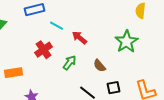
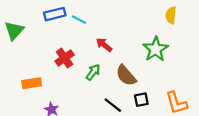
cyan line: (56, 26) -> (79, 20), moved
brown semicircle: (99, 66) -> (126, 76), size x1.5

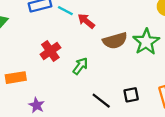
red arrow: (104, 45) -> (86, 21), moved
brown semicircle: (126, 76) -> (115, 41), moved, turned -65

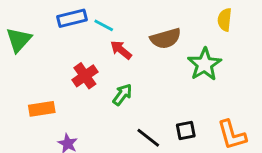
red arrow: (86, 21) -> (121, 50), moved
brown semicircle: (115, 41) -> (166, 38), moved

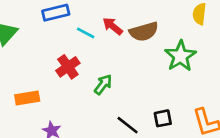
cyan line: (104, 25) -> (86, 33), moved
red arrow: (121, 50) -> (113, 26), moved

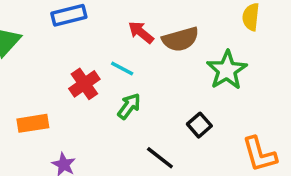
cyan line: (86, 33) -> (122, 68), moved
black square: (163, 118) -> (199, 125), moved, turned -30

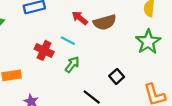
green star: (227, 70) -> (148, 42), moved
red cross: (84, 84) -> (44, 50), turned -30

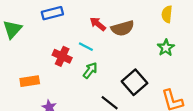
green star: (148, 42) -> (166, 48), size x0.7
black square: (117, 76) -> (134, 82), size x1.6

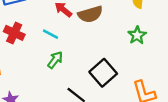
red cross: (62, 56) -> (14, 33), moved

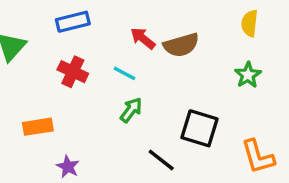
black square: (103, 73) -> (200, 128), turned -32

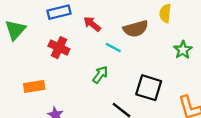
yellow semicircle: (250, 23) -> (165, 13), moved
red arrow: (143, 38) -> (92, 24), moved
cyan line: (125, 73) -> (113, 48), moved

